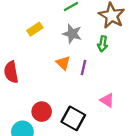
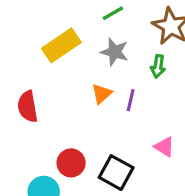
yellow rectangle: (35, 29) -> (61, 45), size x1.6
orange triangle: (63, 63) -> (102, 94), turned 35

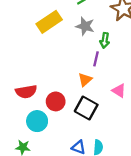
green arrow: (158, 66) -> (105, 40), moved
orange triangle: (102, 94) -> (85, 80), moved
red semicircle: (28, 107) -> (26, 92), moved, turned -90

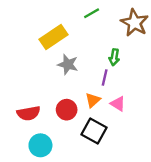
gray star: (85, 26) -> (68, 64), moved
pink triangle: (119, 91) -> (118, 104), moved
red circle: (56, 101) -> (67, 110), moved

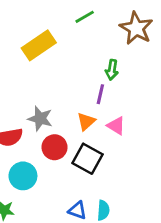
gray star: (68, 64) -> (40, 119), moved
red circle: (67, 110) -> (55, 147), moved

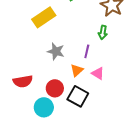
green arrow: (112, 70) -> (103, 32), moved
gray star: (40, 119) -> (56, 51), moved
cyan circle: (23, 176) -> (44, 107), moved

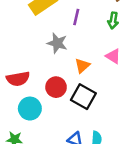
purple line: (87, 51) -> (76, 17), moved
pink triangle: (98, 73) -> (113, 56), moved
cyan circle: (44, 107) -> (30, 109), moved

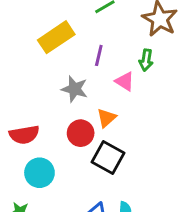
pink triangle: (113, 56) -> (125, 81), moved
red circle: (56, 87) -> (81, 133), moved

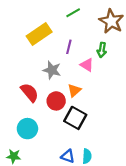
red semicircle: (24, 135) -> (30, 92), moved, turned -120

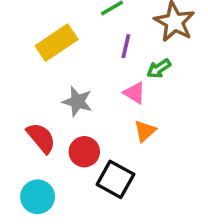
purple line: (69, 47) -> (126, 46), moved
green arrow: (102, 50) -> (159, 69), turned 48
orange triangle: (74, 90) -> (145, 131), moved

